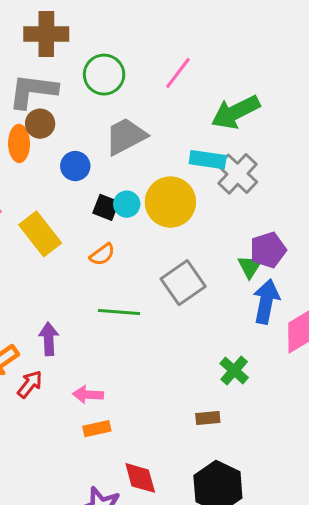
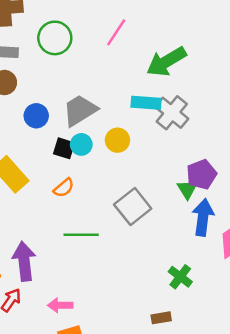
gray trapezoid: (126, 136) -> (80, 110), moved
yellow circle: (170, 202) -> (117, 140), size x0.6
purple arrow: (49, 339) -> (24, 261), size x1.4

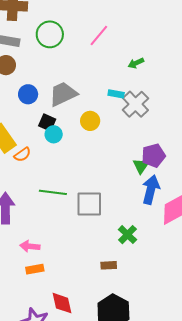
green arrow: (166, 62) -> (136, 63), size x0.5
cyan rectangle: (146, 103) -> (116, 94), size x0.7
cyan circle: (81, 144) -> (54, 134), moved
orange semicircle: (64, 188) -> (22, 155), moved
gray square: (133, 206) -> (89, 204), moved, turned 32

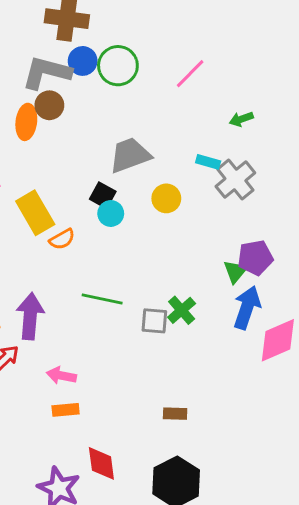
blue circle: (28, 94) -> (83, 61), moved
gray square: (89, 204) -> (154, 321), size x0.7
green cross: (128, 235) -> (182, 310), moved

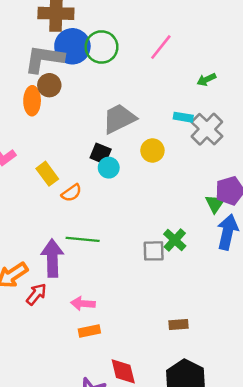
blue circle: (83, 61) -> (72, 46), size x1.5
yellow rectangle: (35, 213) -> (47, 174), size x0.7
green line: (102, 299) -> (83, 239), moved

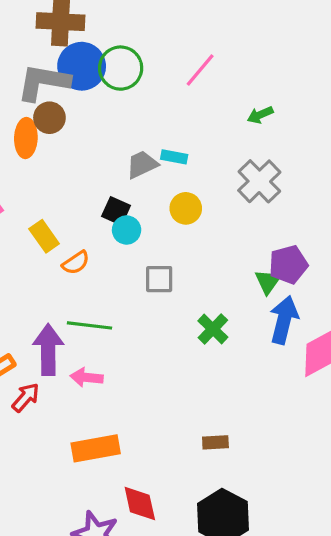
cyan rectangle: (183, 117) -> (174, 157), moved
gray trapezoid: (119, 119) -> (142, 165), size x0.7
gray square: (154, 251) -> (159, 279), moved
pink arrow: (83, 304) -> (87, 377), moved
orange rectangle: (89, 331) -> (96, 448), size x1.6

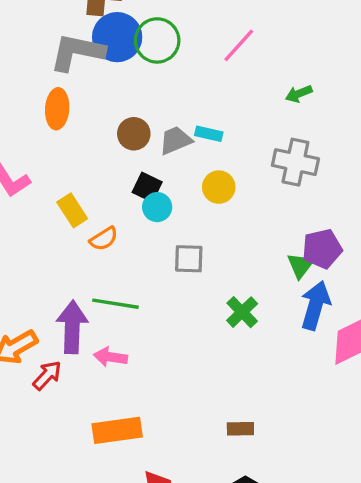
brown circle: (49, 118) -> (134, 134), moved
gray cross: (259, 181) -> (295, 162), turned -36

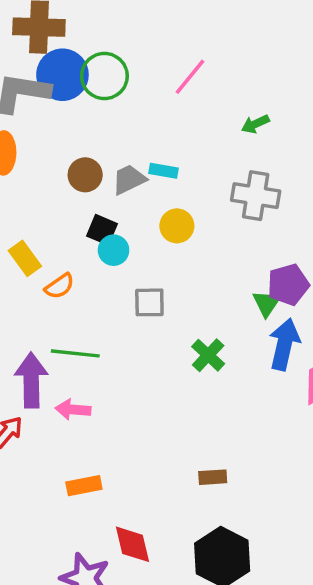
orange rectangle: (117, 430) -> (84, 486), size x0.7

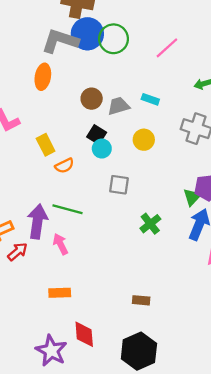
cyan rectangle: (163, 171) -> (150, 99), moved
pink arrow: (73, 409) -> (60, 244), turned 50

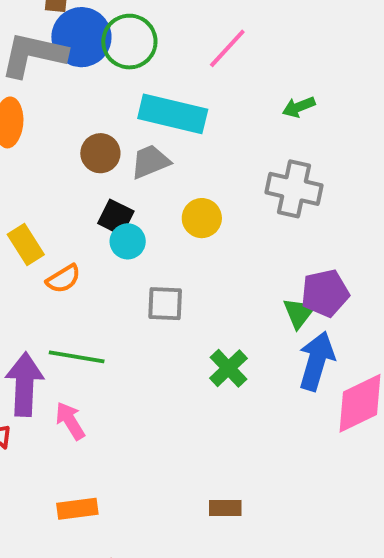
cyan rectangle: (150, 99) -> (173, 114), moved, size x2.0

